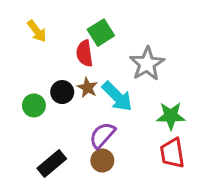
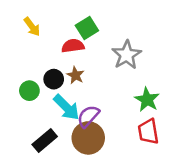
red semicircle: (84, 53) -> (73, 46), turned 90
cyan arrow: (117, 97) -> (66, 107), moved
green star: (171, 116) -> (147, 100), turned 30
brown circle: (102, 161) -> (88, 138), size x1.6

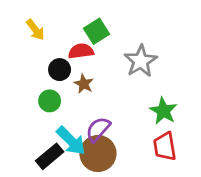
black circle: (54, 79) -> (60, 70), moved
green circle: (29, 91) -> (50, 101), moved
cyan arrow: (66, 107) -> (71, 141), moved

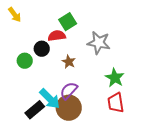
yellow arrow: (35, 30) -> (15, 15), moved
gray star: (141, 61) -> (99, 43), turned -30
brown star: (84, 84) -> (69, 62), moved
green circle: (50, 101) -> (25, 61), moved

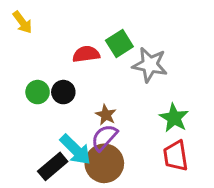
green square: (68, 22) -> (119, 44), moved
black circle: (42, 49) -> (63, 92), moved
brown star: (69, 62) -> (106, 115), moved

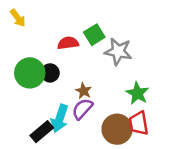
green circle: (38, 92) -> (30, 73), size x1.6
cyan arrow: (75, 150) -> (60, 118), turned 64
brown circle: (104, 163) -> (117, 129), moved

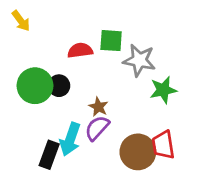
green square: (94, 35) -> (111, 41), turned 36
green star: (137, 93) -> (163, 90), moved, turned 30
black rectangle: (42, 132) -> (49, 155), turned -30

